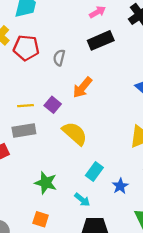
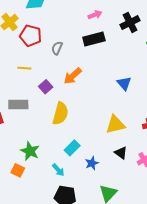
yellow line: (25, 106) -> (24, 68), moved
yellow semicircle: (75, 133) -> (60, 114), turned 55
orange square: (41, 219) -> (18, 170), moved

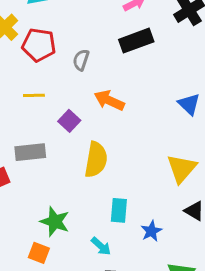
orange arrow: (73, 76) -> (109, 100), turned 72
yellow triangle: (115, 125) -> (182, 168), turned -30
cyan rectangle: (72, 148) -> (119, 210), turned -35

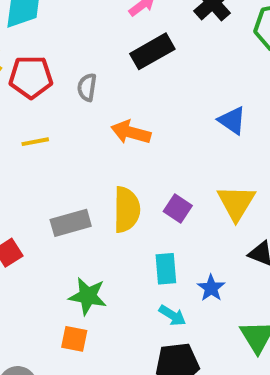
purple square: (69, 121) -> (178, 208), moved
gray rectangle: (30, 152) -> (71, 223), moved
cyan arrow: (101, 246) -> (172, 315), moved

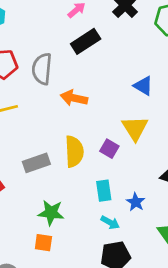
gray semicircle: (87, 87) -> (42, 69), size x1.6
yellow triangle: (236, 203) -> (135, 128), moved

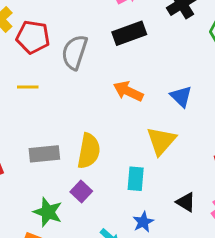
orange arrow: (74, 98) -> (128, 91), moved
purple square: (109, 149) -> (81, 192), moved
cyan rectangle: (104, 191) -> (136, 179), moved

